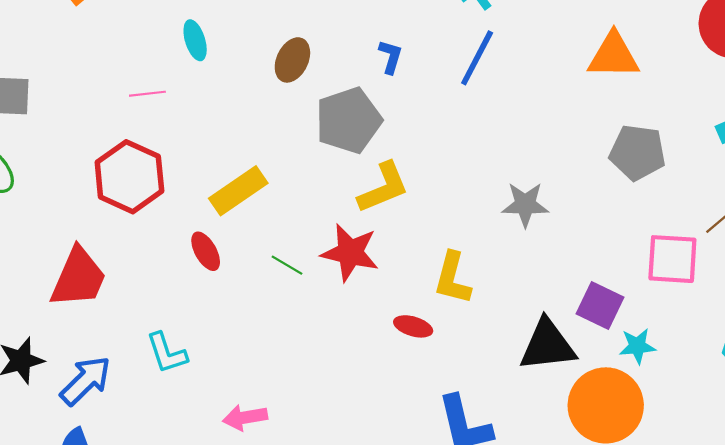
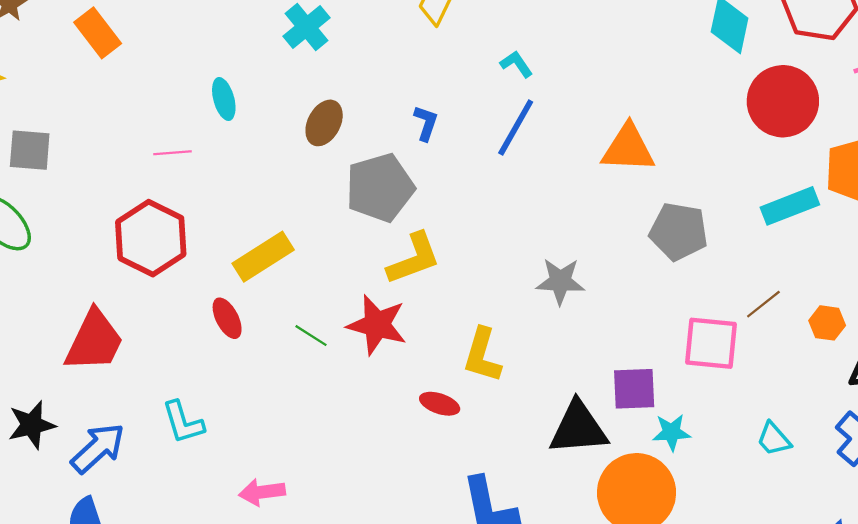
orange triangle: (614, 56) -> (628, 148), moved
purple square: (600, 305) -> (634, 389), turned -30

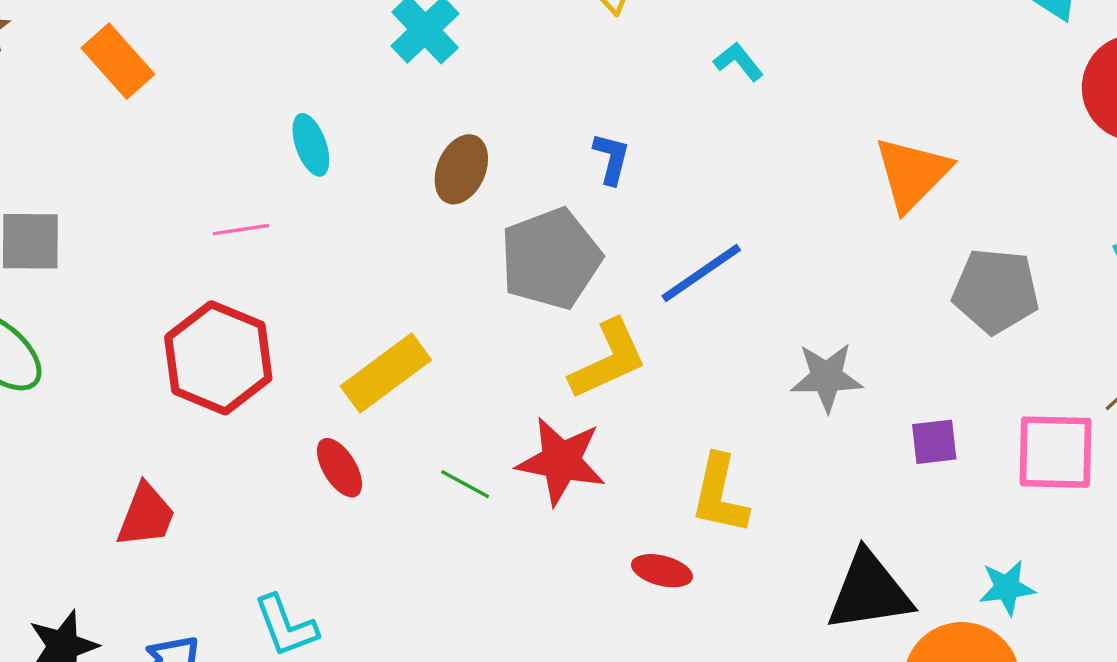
blue line: (516, 127) -> (701, 273), moved, turned 30
orange triangle: (628, 148) -> (912, 174), turned -44
red trapezoid: (94, 341) -> (146, 515), size x0.7
purple square: (634, 389) -> (934, 442), moved, size x0.7

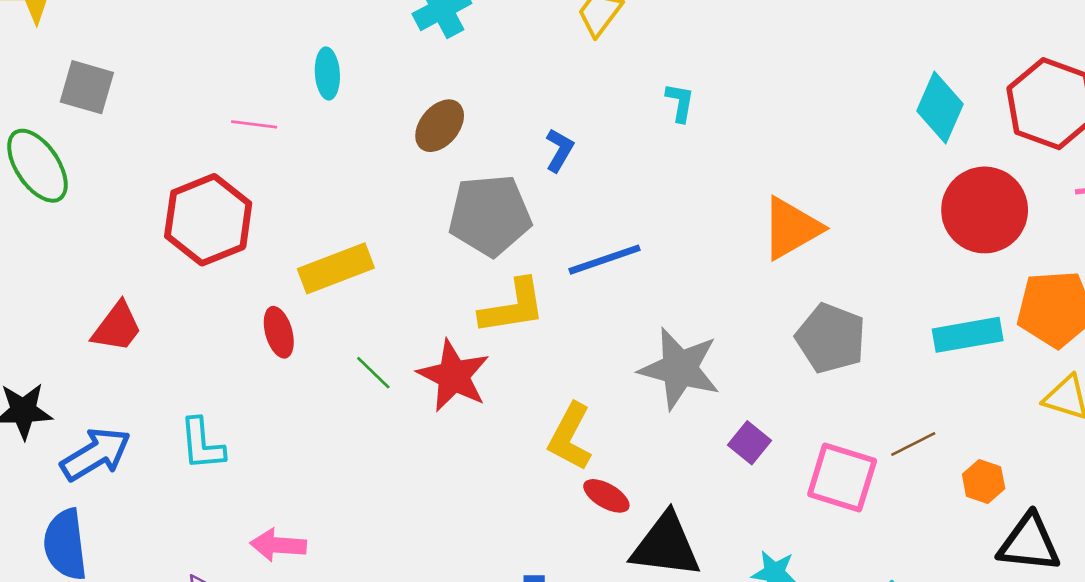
cyan L-shape: (738, 62) -> (680, 102), turned 33
gray star: (827, 377) -> (680, 369), size x1.4
purple square: (934, 442) -> (750, 443), turned 30
red ellipse: (662, 571) -> (606, 496), moved

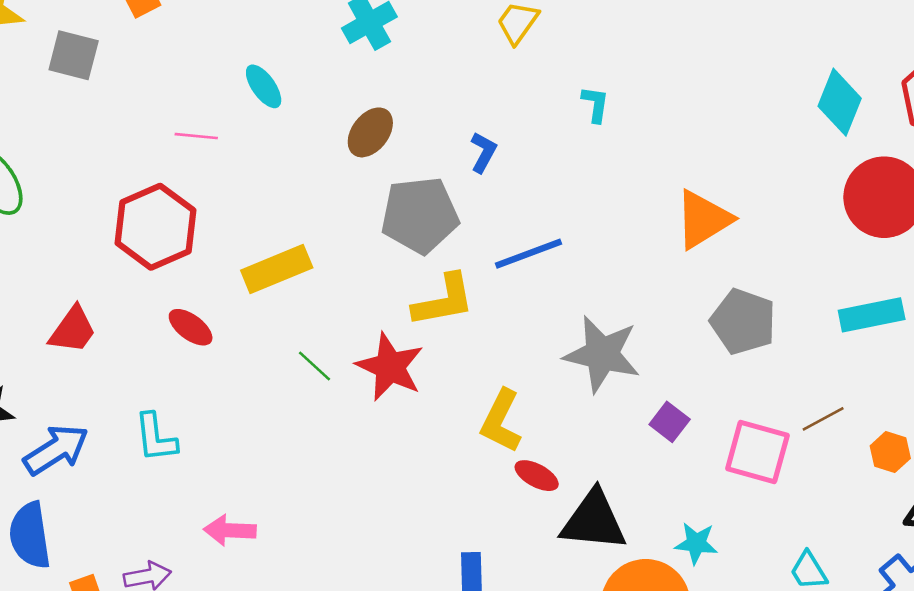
cyan ellipse: (327, 74) -> (264, 86), turned -30
gray square: (87, 87) -> (74, 55), moved
red ellipse: (279, 332) -> (191, 327), moved, turned -36

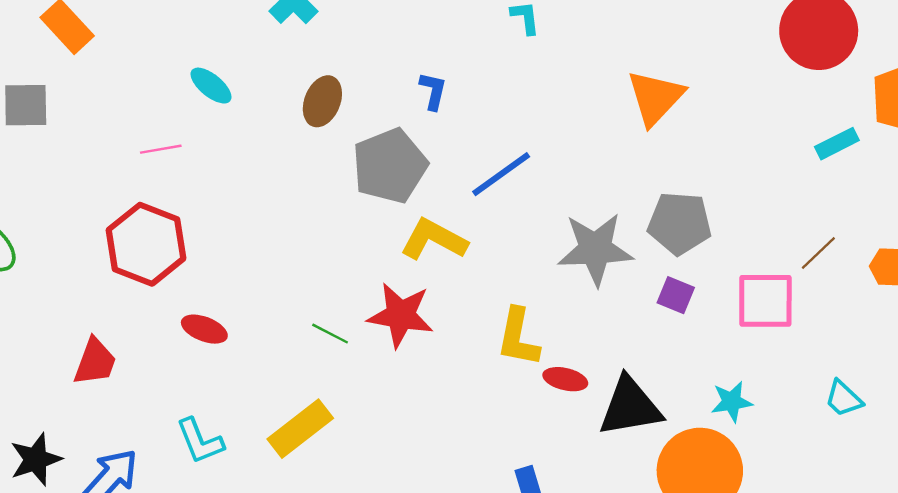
yellow rectangle: (277, 269) -> (300, 429), moved
yellow L-shape: (444, 300) -> (434, 239), turned -126
cyan rectangle: (872, 315) -> (837, 144), size x0.7
gray pentagon: (743, 322) -> (680, 223), moved

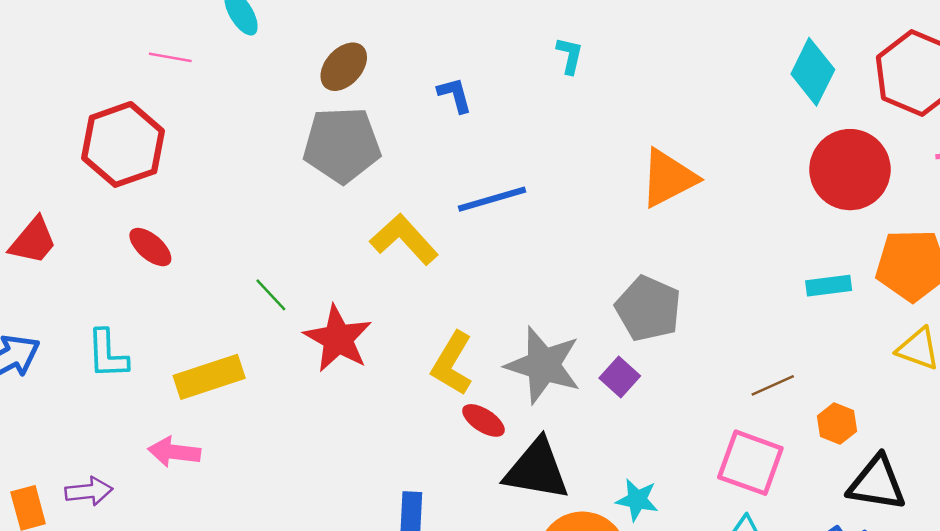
blue L-shape: (433, 91) -> (455, 95), turned -48
gray pentagon: (390, 166) -> (342, 145), moved
gray star: (595, 249) -> (543, 365), moved
pink square: (765, 301) -> (750, 463), moved
red star: (401, 315) -> (338, 339), moved

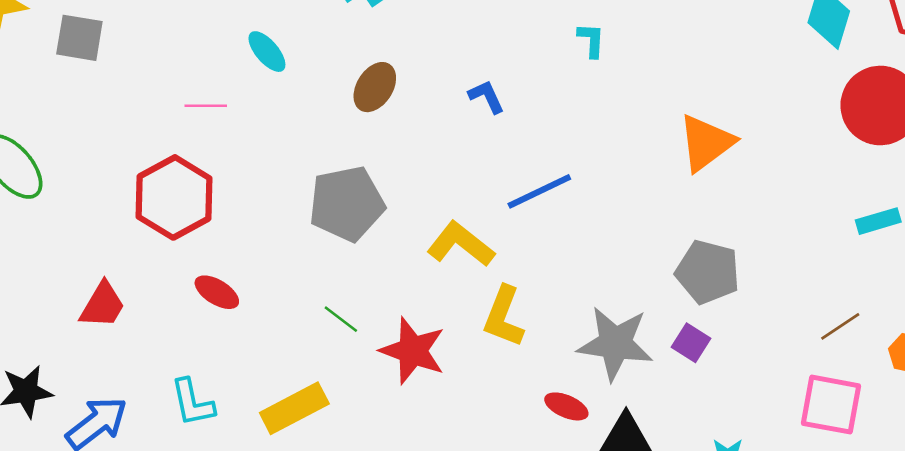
gray pentagon: (342, 145) -> (347, 204), moved
yellow L-shape: (452, 364) -> (504, 317), moved

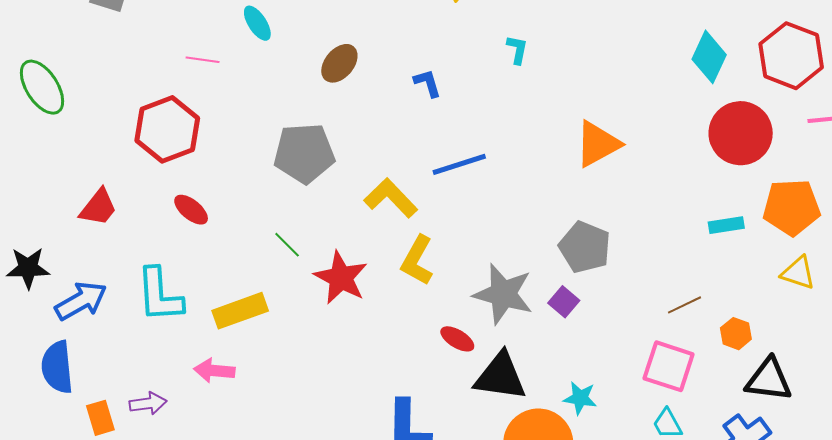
cyan L-shape: (192, 403) -> (160, 295), size x1.4

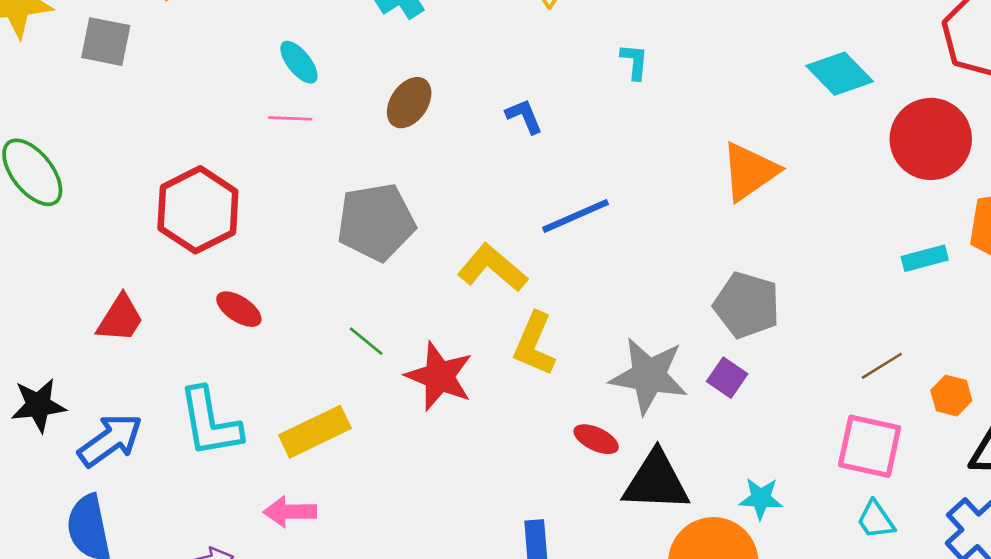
cyan diamond: (709, 57) -> (840, 74), moved, turned -63
pink line: (203, 60) -> (290, 118), moved

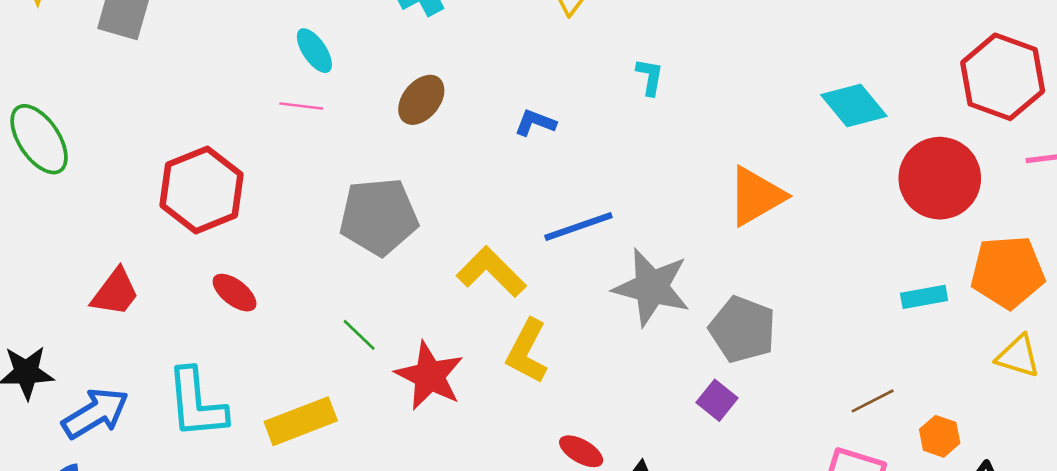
blue L-shape: (524, 116) -> (535, 123), turned -51
gray star: (649, 376) -> (652, 287), moved

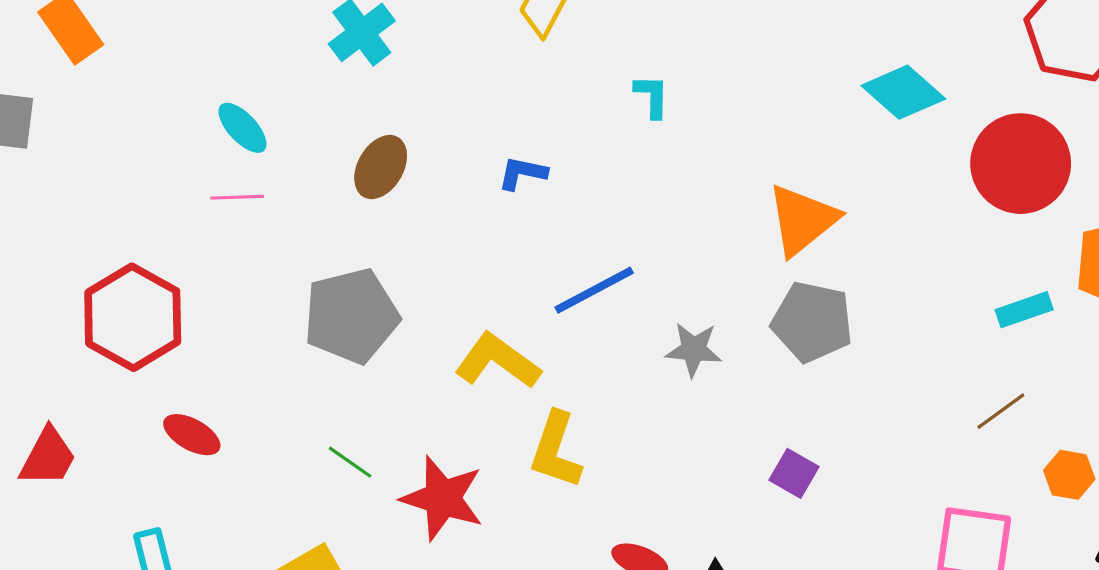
gray star: (652, 287) -> (694, 350), size x0.6
gray pentagon: (742, 329) -> (812, 322), moved
brown line: (873, 401) -> (1001, 411), moved

